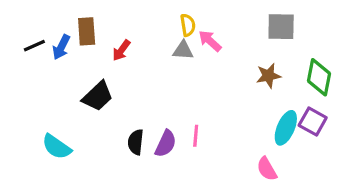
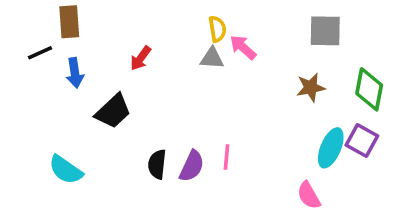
brown rectangle: (87, 31) -> (69, 22), moved
blue arrow: (61, 47) -> (75, 73), moved, turned -35

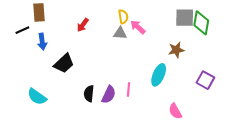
red arrow: (141, 58) -> (83, 25), moved
green diamond: (369, 89) -> (201, 23), moved
cyan ellipse: (331, 148) -> (159, 75), moved

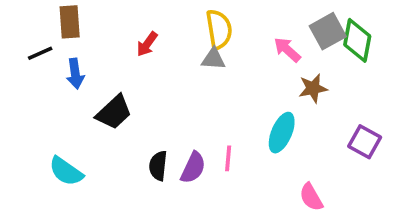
yellow semicircle: (123, 17) -> (219, 29), size x1.5
gray square: (185, 18) -> (328, 31), turned -30
pink arrow: (138, 27) -> (287, 50), moved

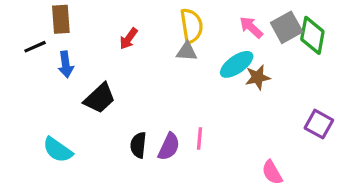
pink arrow: (287, 50) -> (251, 27), moved
brown star: (313, 88) -> (258, 77), moved
cyan ellipse: (282, 133) -> (237, 64), moved, turned 32

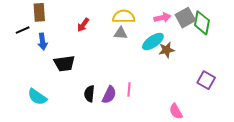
yellow semicircle: (191, 26) -> (124, 17), turned -80
pink arrow: (251, 27) -> (162, 18), turned 126
black trapezoid: (100, 98) -> (64, 63), turned 35

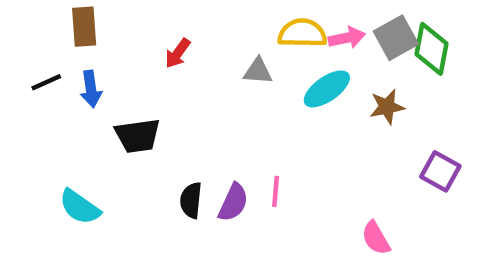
yellow semicircle: (124, 17) -> (302, 33), moved
black line: (23, 30) -> (46, 82), moved
brown star: (167, 50) -> (387, 107), moved

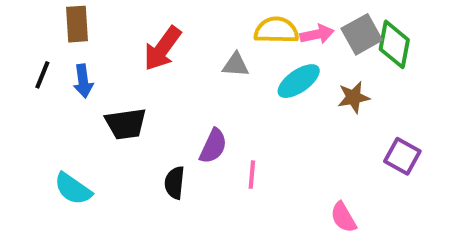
red arrow: (178, 53) -> (162, 48), size x1.6
black line: (46, 82) -> (42, 75), turned -44
purple semicircle: (233, 202) -> (213, 146), moved

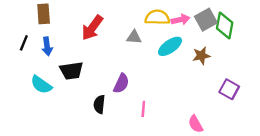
pink line: (252, 175) -> (143, 109), moved
cyan semicircle: (73, 189) -> (41, 85), moved

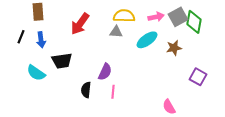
yellow semicircle: (157, 17) -> (124, 16), moved
pink line: (143, 109) -> (113, 92), moved

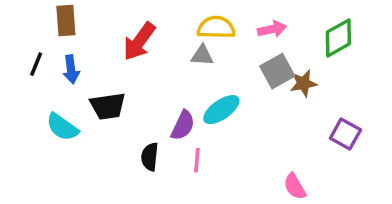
gray square: (178, 17) -> (277, 71), moved
green diamond: (194, 22) -> (338, 38), turned 50
cyan ellipse: (147, 40) -> (221, 110), moved

